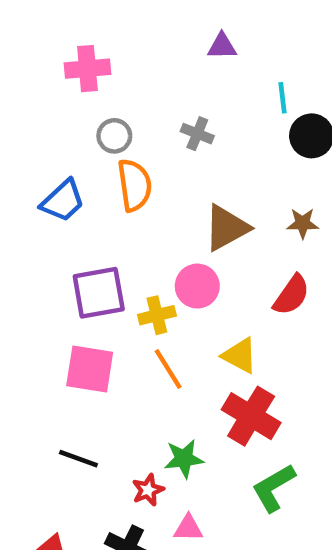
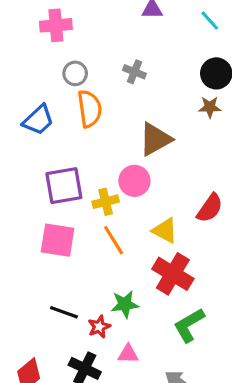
cyan line: (282, 98) -> (210, 21), moved, turned -35
brown star: (303, 223) -> (210, 107), moved
red semicircle: (291, 295) -> (210, 208), moved
black line: (78, 459) -> (64, 312), moved

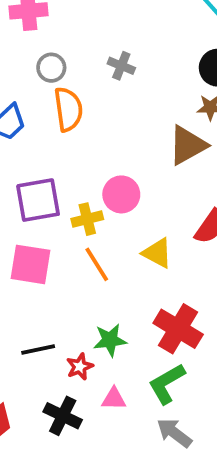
brown triangle: (155, 139) -> (188, 145), moved
red cross: (173, 274) -> (178, 329), moved
black line: (64, 312) -> (38, 350), turned -32
green L-shape: (189, 325) -> (167, 384), moved

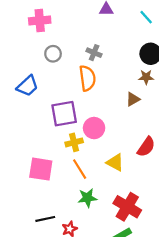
orange semicircle: (68, 109) -> (87, 78), moved
brown triangle: (188, 145) -> (133, 99), size x0.6
purple square: (38, 200) -> (64, 114), moved
green star: (110, 340) -> (87, 198), moved

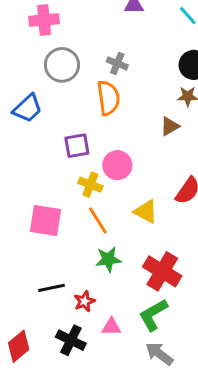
gray circle: (53, 54) -> (62, 65), size x1.5
purple square: (64, 114) -> (77, 146), size x0.7
yellow cross: (74, 142) -> (90, 185), turned 35

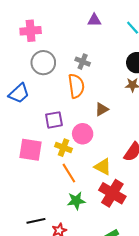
brown triangle: (170, 126) -> (102, 109), moved
pink square: (46, 221) -> (31, 150), moved
red cross: (162, 271) -> (112, 193), moved

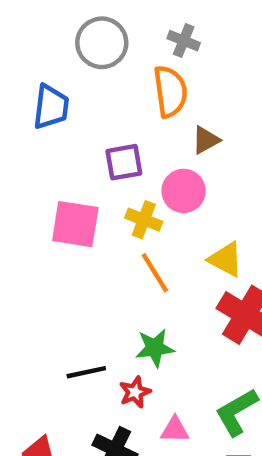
blue trapezoid: (19, 93) -> (51, 107), turned -40
brown triangle: (102, 109) -> (206, 140), moved
green star: (76, 201) -> (155, 348), moved

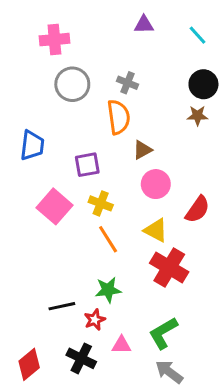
blue trapezoid: (51, 107) -> (32, 145), moved
pink circle: (184, 191) -> (156, 184), moved
pink square: (75, 224) -> (54, 206), turned 32

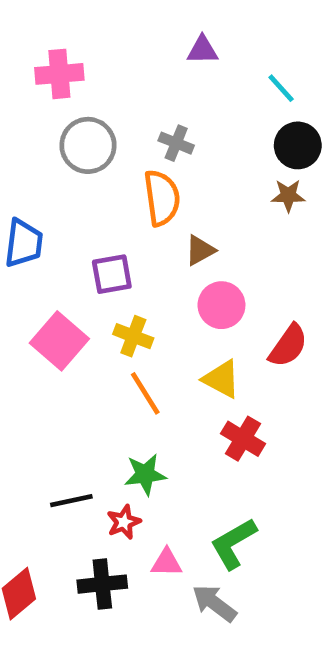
cyan line: (197, 35) -> (281, 88), moved
red cross: (169, 268) -> (243, 439), size x0.7
black cross: (81, 358) -> (102, 584), turned -32
gray arrow: (169, 372) -> (214, 603), moved

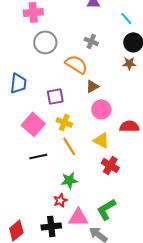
gray cross: (176, 143) -> (91, 41), moved
orange semicircle: (162, 198) -> (76, 64), turned -50
red semicircle: (288, 346) -> (129, 126), turned -126
black line: (71, 501) -> (38, 156), moved
pink triangle: (167, 563) -> (78, 217), size x1.5

